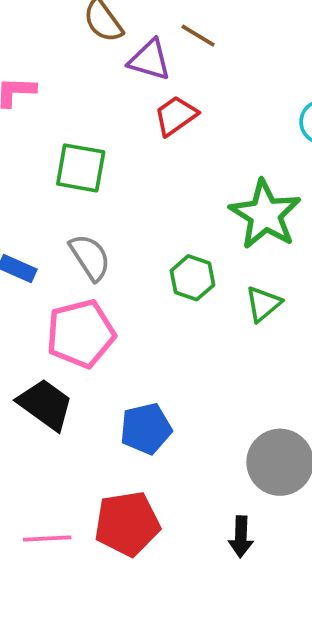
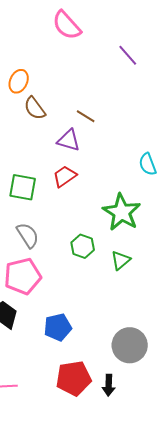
purple triangle: (150, 60) -> (69, 140), moved
red trapezoid: (176, 116) -> (65, 176), moved
red pentagon: (127, 524) -> (74, 378), moved

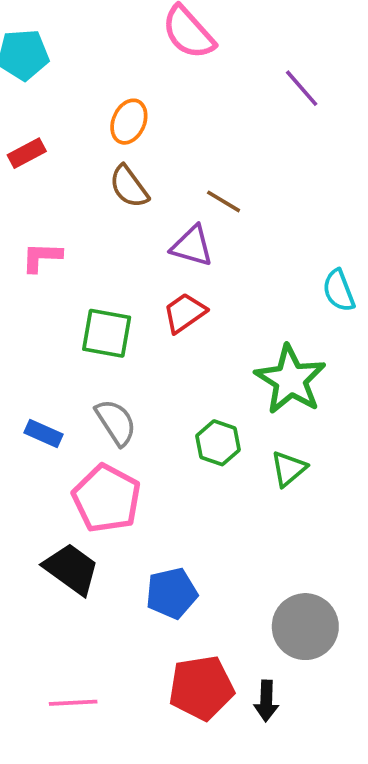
orange ellipse: (19, 81) -> (129, 122), moved
pink pentagon: (23, 276) -> (107, 498), turned -30

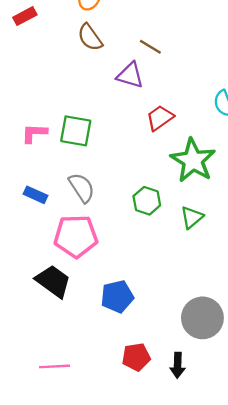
pink L-shape: (42, 257) -> (34, 133), moved
red trapezoid: (185, 313) -> (160, 118), moved
pink pentagon: (107, 498) -> (76, 236), turned -30
red pentagon: (201, 688) -> (136, 357), size x0.7

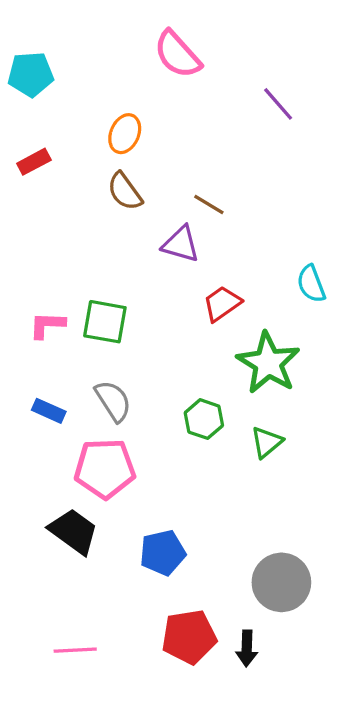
red pentagon: (136, 357) -> (189, 637), size x1.4

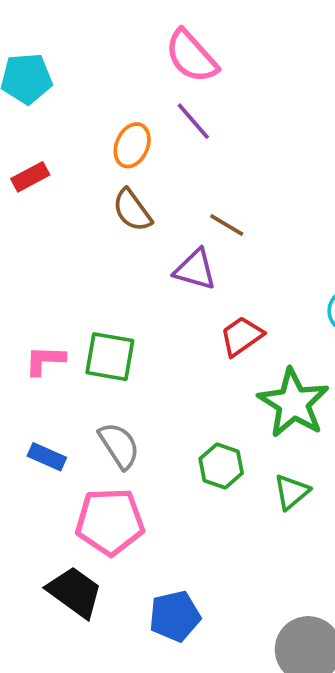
purple line: (278, 104) -> (193, 121), moved

